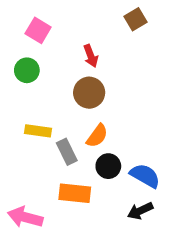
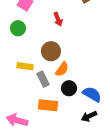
brown circle: (89, 93) -> (51, 51), moved

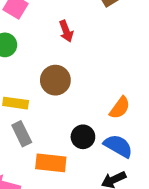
orange semicircle: (62, 69) -> (120, 108), moved
gray rectangle: (43, 79) -> (22, 134), moved

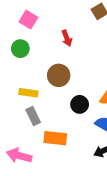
black circle: (83, 137) -> (80, 104), moved

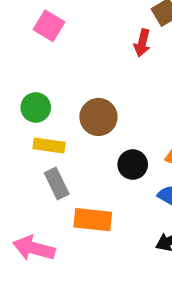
red arrow: (67, 38) -> (142, 43), moved, turned 35
green circle: (20, 49) -> (36, 107), moved

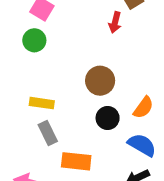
green circle: (36, 107) -> (34, 40), moved
brown circle: (98, 117) -> (100, 81), moved

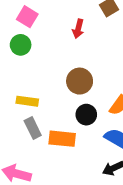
red arrow: (115, 22) -> (78, 29), moved
orange rectangle: (76, 161) -> (62, 139), moved

